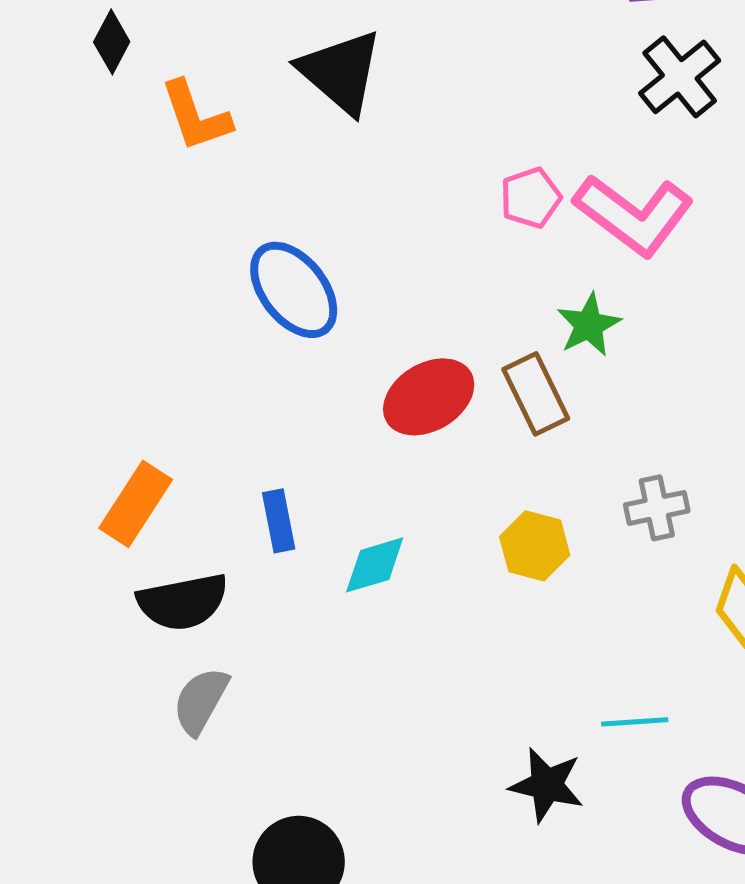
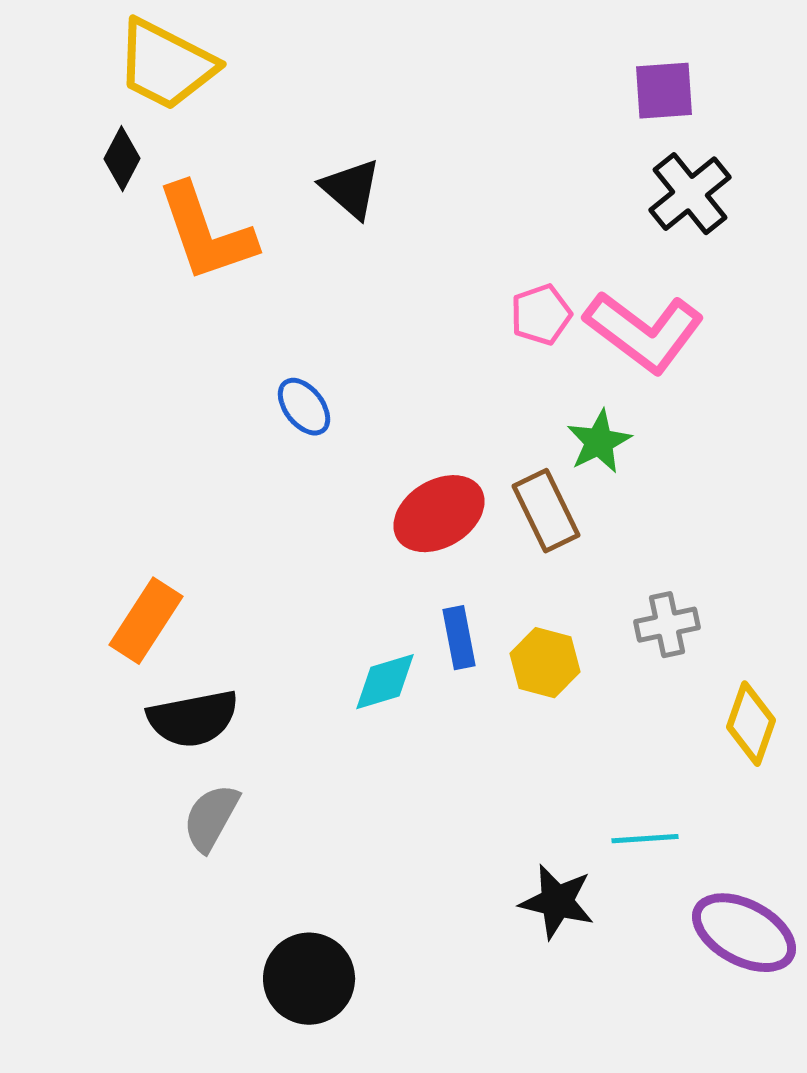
black triangle: (341, 72) -> (351, 189), size x0.7
orange L-shape: (196, 116) -> (206, 233), size x1.4
blue ellipse: (294, 290) -> (304, 407), size x0.6
blue rectangle: (279, 521) -> (459, 638), moved

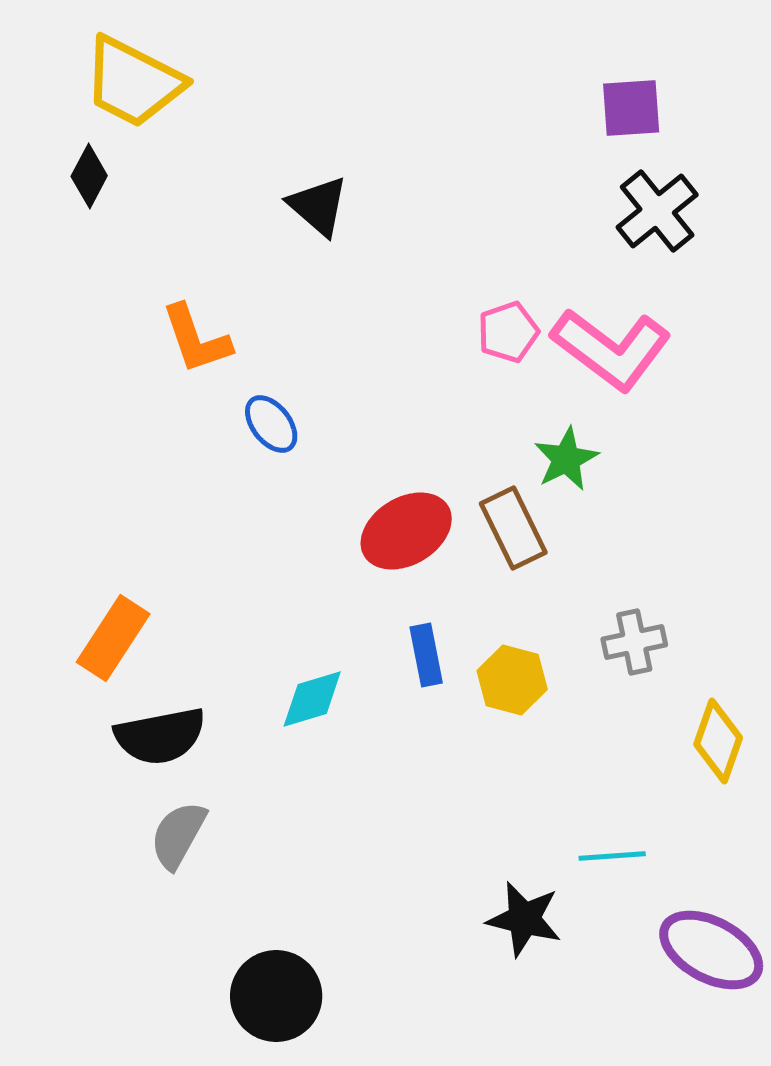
orange L-shape: (206, 233) -> (196, 339), moved, size x0.7
cyan diamond: (385, 682) -> (312, 699), moved

